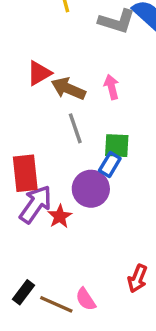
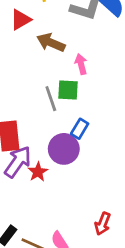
red triangle: (39, 73) -> (21, 20), moved
brown arrow: (68, 89) -> (51, 43), moved
green square: (117, 146) -> (68, 90), moved

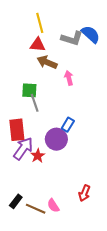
red triangle: (21, 20) -> (38, 45), moved, turned 35
green square: (68, 90) -> (29, 90), moved
gray line: (51, 99) -> (35, 103), moved

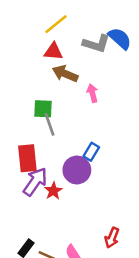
yellow line: (40, 23) -> (56, 24), turned 66

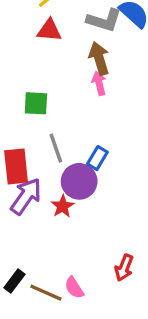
brown arrow: (65, 74) -> (99, 58), moved, turned 50
gray line: (49, 124) -> (56, 148), moved
red star: (53, 191) -> (63, 206), moved

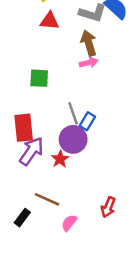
pink arrow: (99, 83) -> (89, 63), turned 90
gray line: (56, 148) -> (73, 113), moved
pink semicircle: (74, 288) -> (69, 223), turned 72
brown line: (46, 293) -> (47, 199), moved

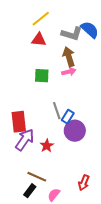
green square: (39, 78) -> (42, 76), moved
purple circle: (73, 139) -> (75, 131), moved
black rectangle: (22, 218) -> (30, 191), moved

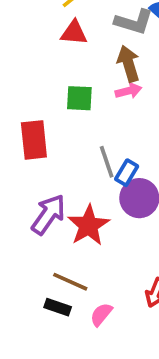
red rectangle: (19, 122) -> (34, 140), moved
red star: (47, 146) -> (88, 225), size x1.6
black rectangle: (30, 191) -> (58, 307), turned 72

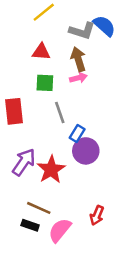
red triangle: (74, 33) -> (41, 52), moved
gray line: (107, 162) -> (60, 113), moved
pink semicircle: (101, 314) -> (60, 230), size x1.5

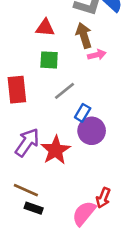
pink arrow: (78, 78) -> (97, 55), moved
gray line: (60, 113) -> (65, 91), turned 70
brown line: (39, 208) -> (26, 190), moved
pink semicircle: (60, 230) -> (84, 213), moved

